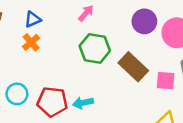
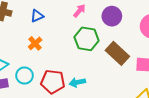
purple circle: (144, 21) -> (112, 16), moved
orange cross: (31, 42) -> (35, 43), moved

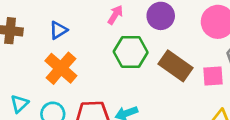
orange cross: (35, 43) -> (61, 68), size x1.6

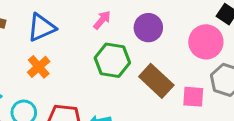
blue triangle: (58, 30) -> (41, 27), size x1.5
orange cross: (61, 68) -> (39, 67), size x0.7

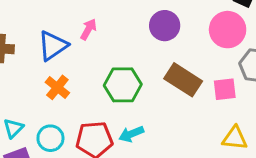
pink arrow: (102, 20) -> (88, 29), moved
green hexagon: (112, 60) -> (123, 85), moved

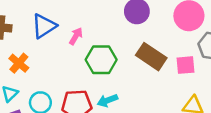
pink arrow: (88, 29) -> (76, 36), moved
orange cross: (57, 87) -> (19, 63), moved

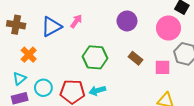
pink arrow: (76, 36) -> (76, 21), moved
brown rectangle: (151, 57) -> (135, 58), size x0.6

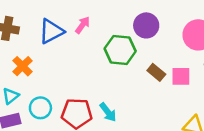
green hexagon: (95, 57) -> (120, 50), moved
pink square: (162, 67) -> (181, 76), moved
cyan arrow: (97, 91) -> (108, 112), turned -112

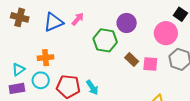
orange cross: (23, 66) -> (46, 58), moved, turned 35

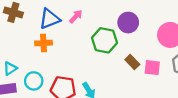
orange cross: (46, 58) -> (43, 43), moved

